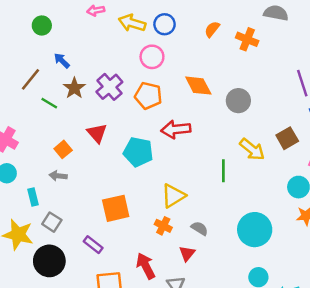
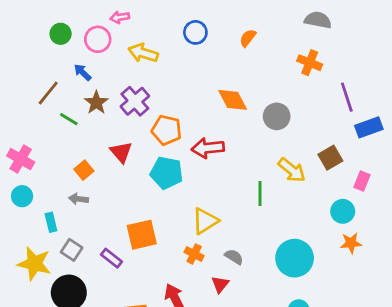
yellow arrow: (132, 23) -> (143, 53), moved
orange cross: (247, 39) -> (310, 63), moved
pink circle: (152, 57) -> (98, 39), moved
orange pentagon: (148, 96) -> (167, 130), moved
purple rectangle: (93, 245) -> (111, 258), moved

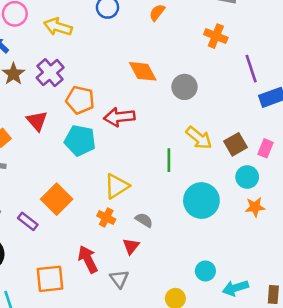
brown square: (330, 158) -> (235, 144), moved
orange square: (142, 235) -> (57, 199), turned -32
cyan circle: (295, 258) -> (201, 201), moved

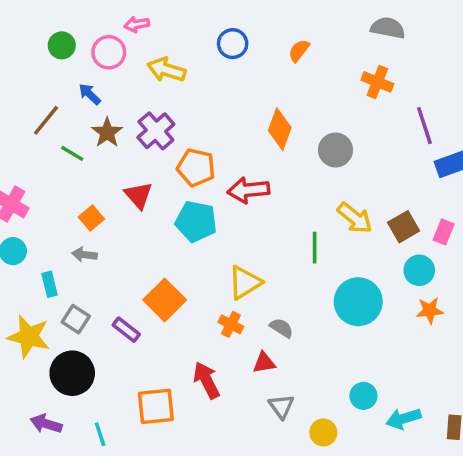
orange diamond: (143, 71) -> (280, 129), turned 48
red triangle: (131, 246) -> (264, 363), turned 42
gray triangle: (119, 279) -> (281, 406), moved

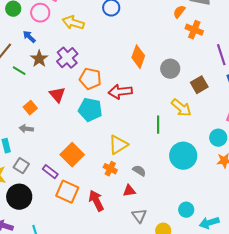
orange semicircle: (299, 51) -> (179, 12), moved
brown square: (404, 227) -> (199, 85), moved
orange square: (156, 406) -> (67, 192), moved, turned 30

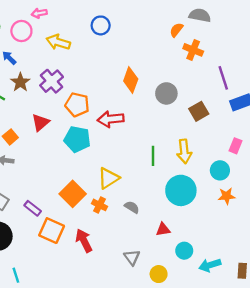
red triangle: (57, 95) -> (40, 122), turned 30
yellow arrow: (181, 108) -> (184, 151), moved, turned 45
orange square: (72, 155) -> (73, 194), moved
red triangle: (129, 191) -> (163, 229), moved

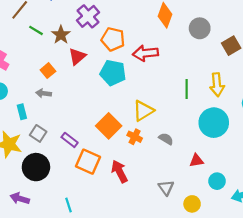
brown star: (20, 82) -> (61, 35), moved
cyan line: (16, 275) -> (68, 205), moved

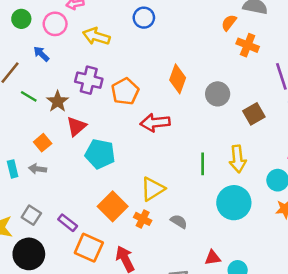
purple cross: (88, 16) -> (89, 80), turned -35
orange pentagon: (113, 39) -> (125, 91), moved, turned 30
cyan pentagon: (113, 73) -> (100, 154), moved
cyan rectangle: (22, 112) -> (13, 169), moved
red triangle: (196, 161) -> (213, 258), moved

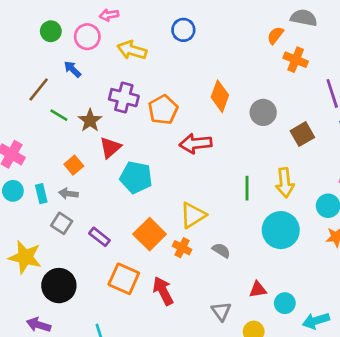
gray square: (31, 215) -> (62, 223), moved
purple rectangle: (68, 223) -> (99, 237), moved

